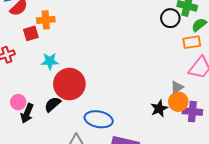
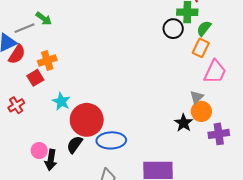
orange rectangle: (192, 42) -> (201, 48), turned -42
cyan star: (50, 61) -> (61, 101), turned -30
purple cross: (192, 112) -> (219, 134), moved
blue ellipse: (99, 119) -> (111, 140), moved

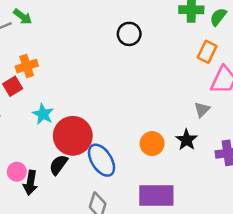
green semicircle: (204, 28) -> (218, 17), moved
black circle: (173, 29) -> (129, 34), moved
orange circle: (201, 111) -> (152, 144), moved
blue ellipse: (111, 140) -> (102, 160), turned 60

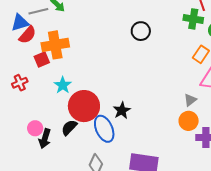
orange cross: (27, 66) -> (55, 45), size x1.5
black star: (187, 140) -> (122, 110), moved
orange circle: (152, 144) -> (189, 121), moved

